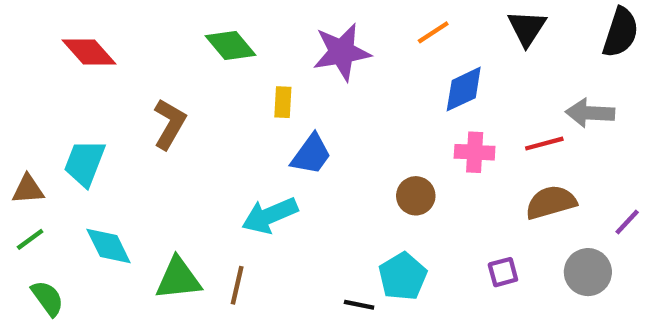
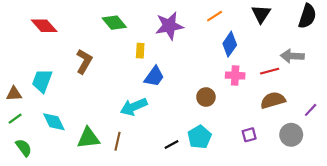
blue diamond: (464, 89) -> (230, 44), turned -30
black line: (359, 305) -> (171, 144), moved, turned -40

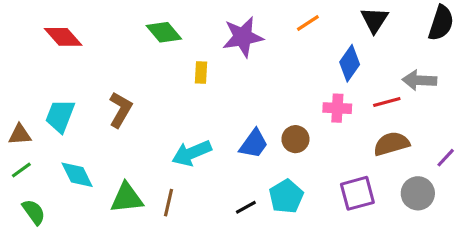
blue diamond: (230, 44) -> (350, 63), moved
brown L-shape: (84, 61) -> (120, 110), moved
blue trapezoid: (154, 77) -> (254, 144), moved
purple square: (249, 135) -> (357, 193), size x1.6

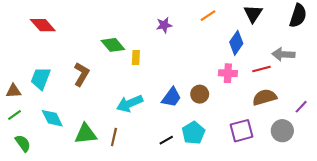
green diamond: (164, 32) -> (113, 45), moved
purple star: (243, 37) -> (164, 25), size x0.6
yellow rectangle: (201, 73) -> (136, 57), moved

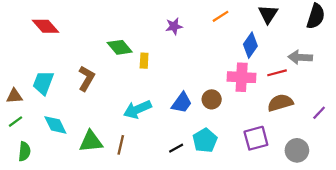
pink cross: (228, 73) -> (242, 77), size x1.4
gray circle: (282, 131) -> (297, 150), moved
green semicircle: (23, 143) -> (24, 151), turned 42

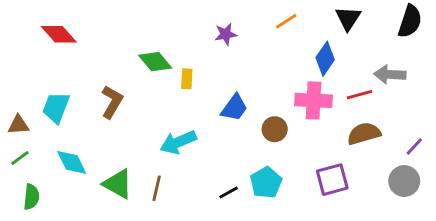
blue trapezoid: (182, 103) -> (234, 108), moved
green triangle: (91, 142) -> (118, 184), turned 35
gray circle: (297, 150) -> (404, 181), moved

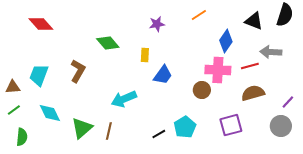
black triangle: (348, 18) -> (254, 21), moved, turned -42
yellow rectangle: (187, 79) -> (145, 55), moved
brown circle: (275, 129) -> (202, 90), moved
green triangle: (118, 184) -> (82, 128), turned 50

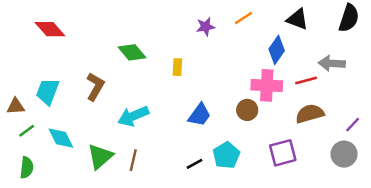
black triangle: (254, 21) -> (297, 19), moved
purple star: (157, 24) -> (206, 27), moved
blue trapezoid: (163, 75) -> (199, 115), moved
cyan arrow: (124, 99) -> (133, 116), moved
green line: (14, 110) -> (27, 131), moved

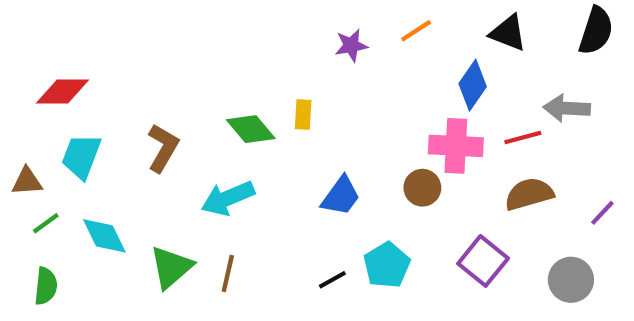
red diamond: (50, 29) -> (62, 91), moved, turned -48
green diamond: (132, 52) -> (251, 129), moved
purple square: (283, 153) -> (483, 261), turned -36
gray circle: (344, 154) -> (571, 280), moved

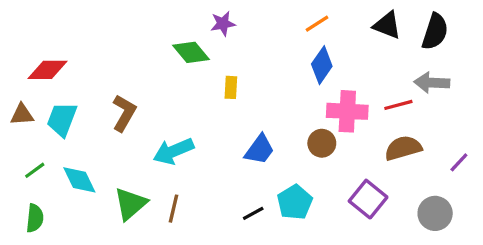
black semicircle: (596, 31) -> (435, 32), moved
purple star: (351, 45) -> (223, 24), moved
blue diamond: (473, 85) -> (322, 65), moved
green diamond: (251, 129) -> (191, 52), moved
brown triangle: (27, 181) -> (22, 115), moved

